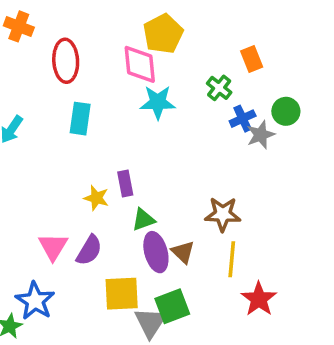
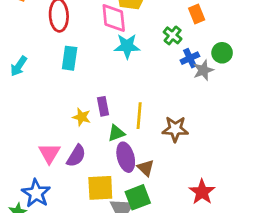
brown triangle: (183, 252) -> (146, 168), moved
yellow line: (232, 259) -> (139, 116), moved

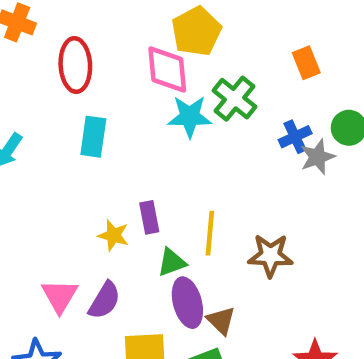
green cross: (173, 35) -> (235, 99), moved, size x1.4

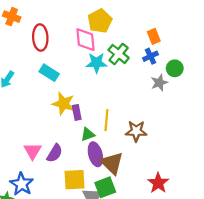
cyan rectangle: (93, 137) -> (49, 73), turned -66
blue cross: (295, 137) -> (150, 56), moved
yellow star: (113, 235) -> (63, 104), moved, size x1.5
brown triangle: (221, 321) -> (112, 163), size x1.6

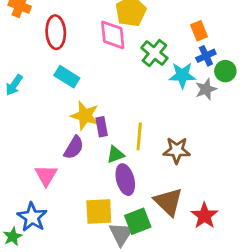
blue cross: (150, 56) -> (206, 56), moved
cyan star: (96, 63) -> (182, 75), moved
purple semicircle: (55, 153) -> (74, 148), moved
brown triangle: (112, 163) -> (168, 202), moved

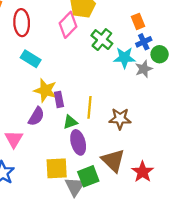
pink diamond: (113, 35) -> (68, 25), turned 50

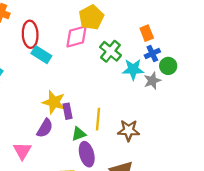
pink diamond: (68, 25) -> (77, 37), turned 30
cyan rectangle: (31, 59) -> (41, 55), moved

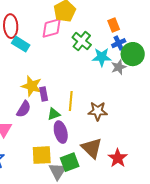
green circle: (168, 66) -> (133, 54), size x1.5

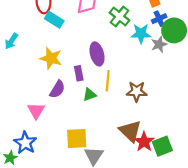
yellow star: (32, 86) -> (51, 58), moved
purple ellipse: (61, 132) -> (97, 54), moved
red star: (118, 158) -> (144, 142), moved
green square: (70, 162) -> (162, 146), moved

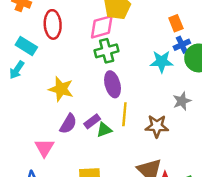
green cross: (119, 16) -> (107, 51), moved, turned 36
cyan rectangle: (54, 20) -> (26, 46), moved
gray star: (159, 44) -> (182, 101), moved
purple rectangle: (79, 73) -> (92, 121), moved, turned 64

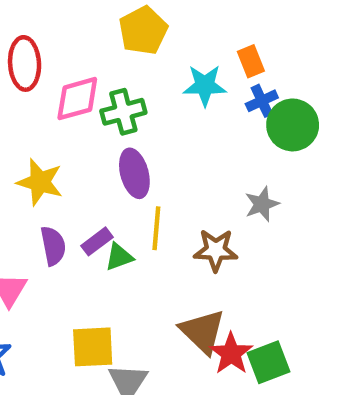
pink diamond: (102, 27) -> (77, 99), moved
cyan star: (162, 62) -> (205, 85), moved
purple semicircle: (68, 124) -> (53, 246), turned -42

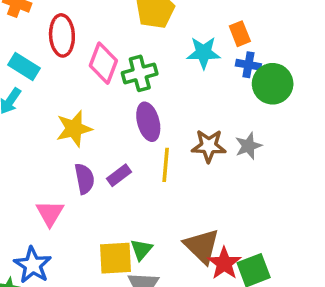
pink diamond: (77, 99) -> (103, 63), turned -54
blue cross: (262, 101) -> (248, 65), turned 35
yellow star: (40, 182) -> (74, 129), turned -30
brown star: (216, 250) -> (209, 146), moved
green triangle: (119, 257) -> (141, 249), moved, turned -30

